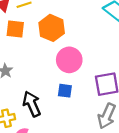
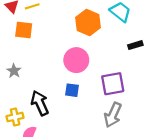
orange hexagon: (52, 28) -> (88, 22), moved

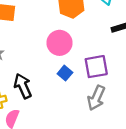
blue square: (72, 90) -> (65, 73), moved, turned 32

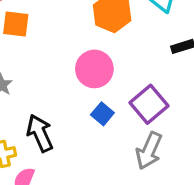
purple square: (96, 67) -> (149, 104), turned -30

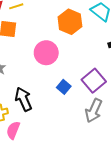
pink circle: (94, 69) -> (46, 53), moved

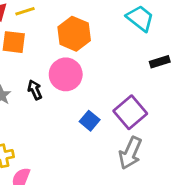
orange hexagon: (70, 22) -> (74, 34), moved
black arrow: (23, 99) -> (35, 90), moved, size x0.6

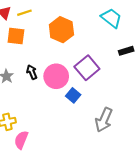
pink circle: (66, 74) -> (56, 76), moved
purple square: (130, 112) -> (87, 68), moved

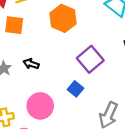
black arrow: (32, 72) -> (31, 64), turned -48
pink circle: (56, 76) -> (40, 106), moved

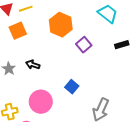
orange square: (14, 25) -> (18, 31), turned -30
purple square: (90, 59) -> (84, 45), moved, size x0.7

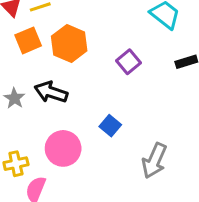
orange hexagon: (61, 25) -> (69, 43), moved
black arrow: (33, 65) -> (51, 92), size x1.5

